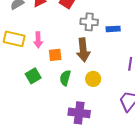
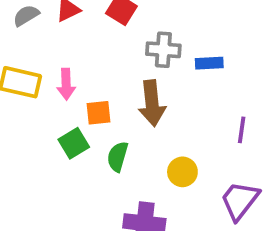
green square: (33, 76) -> (74, 143), moved
yellow circle: (93, 79) -> (182, 172), moved

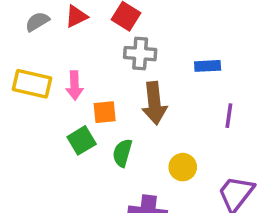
gray cross: (163, 50) -> (140, 54), moved
purple line: (242, 130) -> (229, 116), moved

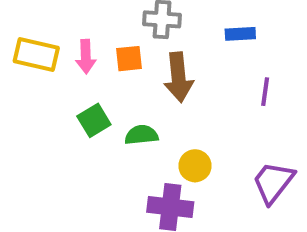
orange square: (105, 112) -> (129, 59), moved
green semicircle: (122, 153) -> (141, 135), turned 68
yellow circle: (183, 167) -> (195, 166), moved

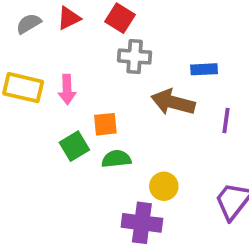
orange square: (129, 59) -> (105, 124), moved
brown arrow: (179, 77) -> (173, 102), moved, turned 111

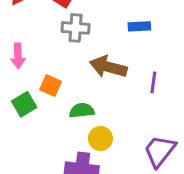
blue rectangle: (204, 69) -> (139, 26), moved
orange square: (105, 124) -> (51, 86), turned 30
green semicircle: (116, 159) -> (82, 110), moved

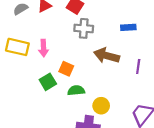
green semicircle: (82, 110) -> (76, 90), moved

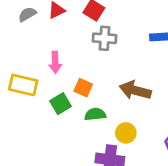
yellow rectangle: (17, 47) -> (23, 85), moved
brown arrow: (107, 56) -> (135, 90), moved

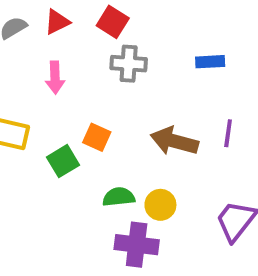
pink arrow: (55, 62) -> (55, 78), moved
green semicircle: (95, 114) -> (119, 197), moved

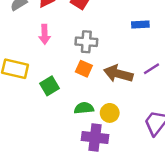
gray cross: (129, 64) -> (86, 42), moved
purple line: (228, 133) -> (151, 69), turned 49
orange square: (97, 137) -> (84, 69), moved

